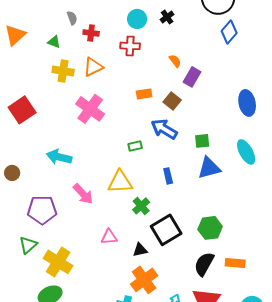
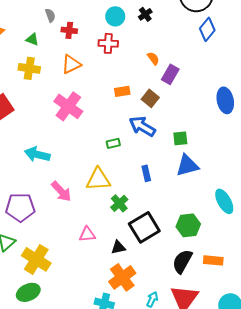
yellow cross: (63, 71) -> (29, 68), moved
cyan ellipse: (246, 152) -> (224, 201), moved

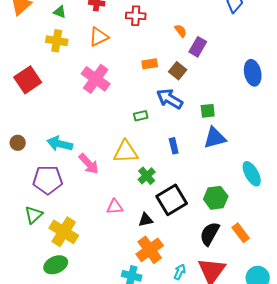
cyan arrow: (37, 154) -> (60, 144), moved
orange rectangle: (213, 260) -> (241, 233), turned 48

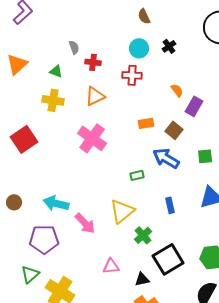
green square: (208, 111) -> (205, 156), moved
yellow triangle: (126, 152) -> (122, 211), turned -36

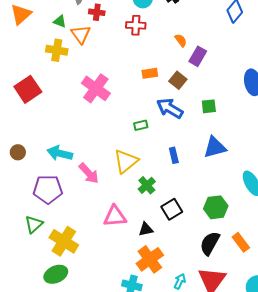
orange triangle: (95, 96) -> (81, 34), moved, turned -40
black square: (168, 259) -> (172, 209), size x0.7
pink triangle: (111, 266) -> (115, 216), size x1.4

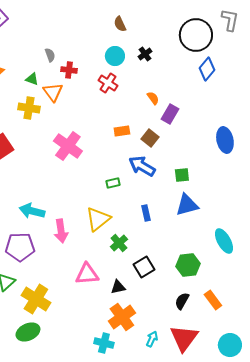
red cross: (136, 25) -> (108, 83), turned 30
green square: (209, 106) -> (182, 175), moved
pink arrow: (89, 173) -> (61, 231), turned 35
black semicircle: (210, 243) -> (182, 301), size x0.7

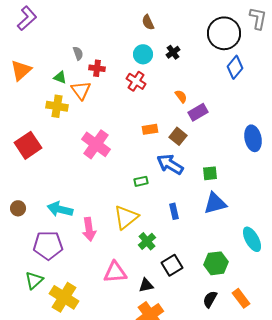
purple rectangle: (170, 114) -> (198, 112), turned 30

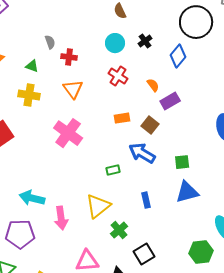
blue diamond: (235, 67) -> (178, 56), moved
red cross: (136, 81) -> (118, 76), moved
orange triangle: (81, 90) -> (73, 89), moved
green hexagon: (216, 263) -> (201, 252), moved

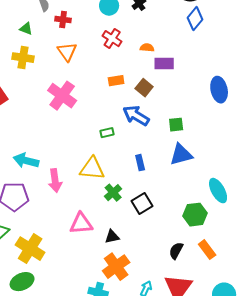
blue diamond: (178, 56) -> (195, 19), moved
orange semicircle: (153, 85) -> (147, 48), turned -48
purple rectangle: (170, 101) -> (164, 64), turned 30
yellow triangle: (98, 206) -> (92, 169), turned 44
black square: (144, 254) -> (142, 204), moved

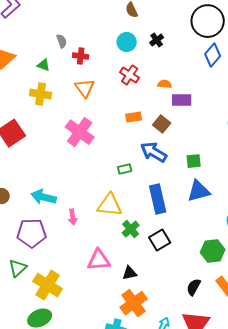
blue rectangle: (140, 163) -> (158, 199), size x1.8
pink arrow: (55, 181) -> (73, 217), size x0.7

